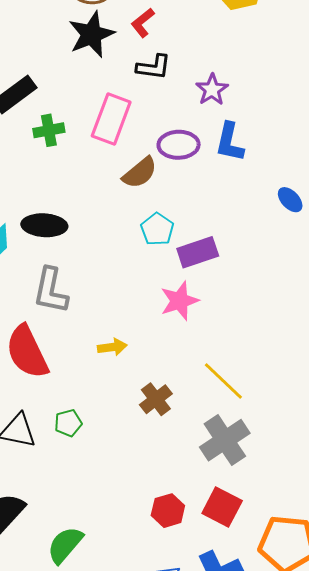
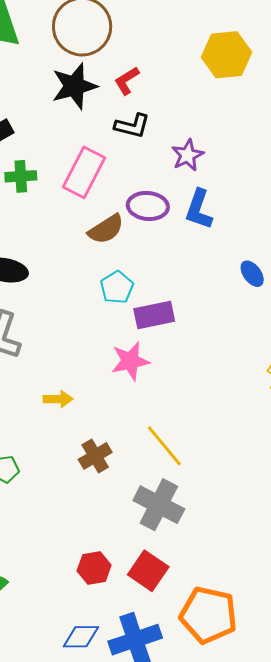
gray cross: (225, 440) -> (159, 505), turned -36

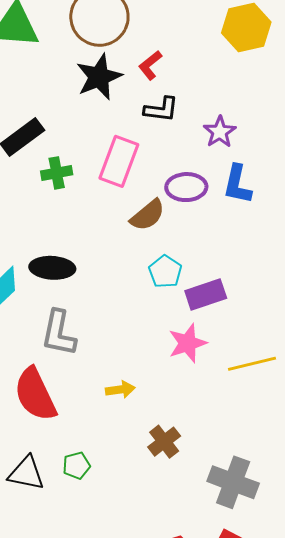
yellow line: (164, 446) -> (252, 364), moved, turned -57

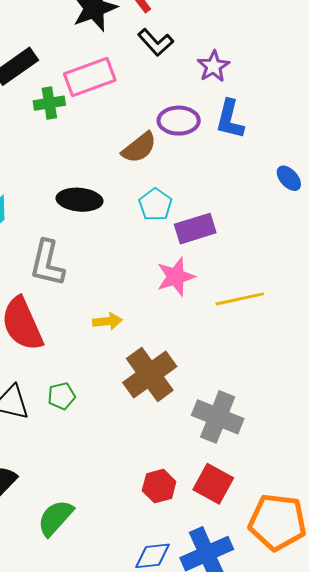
black L-shape: (161, 109) -> (156, 42), turned 39
pink rectangle: (119, 161) -> (90, 77), moved, turned 48
black ellipse: (52, 268) -> (80, 200), moved
brown cross: (164, 442) -> (150, 374), size x1.6

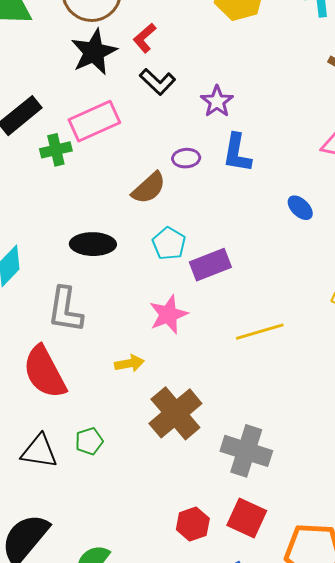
purple ellipse: (179, 121) -> (186, 158), size x0.7
pink star: (176, 277) -> (168, 315), moved

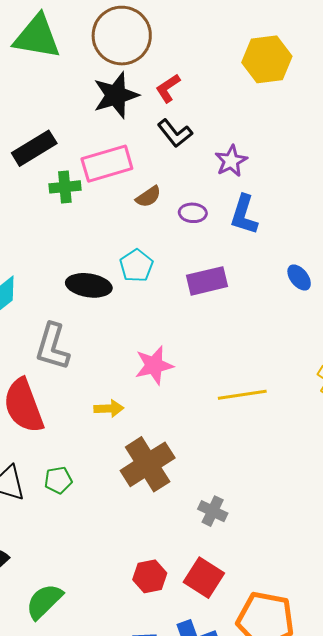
brown semicircle: (149, 188) -> (148, 197), moved, size x0.7
cyan pentagon: (169, 243) -> (136, 266), moved
purple rectangle: (210, 265) -> (207, 281), moved
gray cross: (246, 451) -> (213, 511), size x0.6

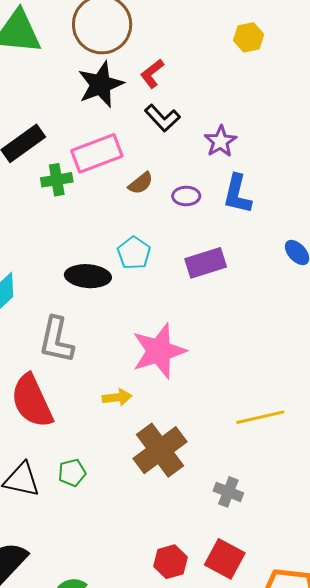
yellow hexagon: (267, 59) -> (249, 37), size x0.6
pink star: (154, 365) -> (159, 351), size x1.4
yellow line: (242, 395) -> (260, 417), moved

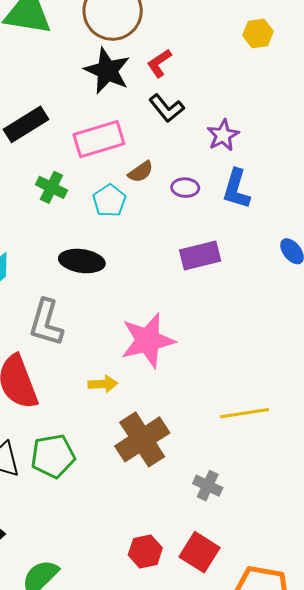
black star: (101, 84) -> (107, 71), turned -30
green cross: (57, 180) -> (51, 187), moved, turned 32
cyan pentagon: (134, 253) -> (109, 201), moved
green pentagon: (72, 473) -> (53, 456), size x1.6

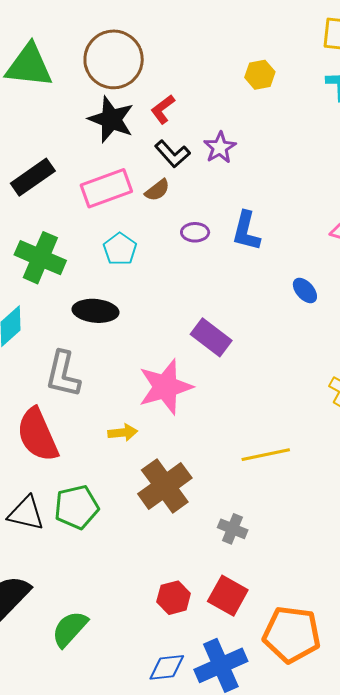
purple star: (223, 135) -> (220, 148), moved
brown semicircle: (141, 172) -> (157, 190), moved
green cross: (51, 187) -> (40, 258), moved, size x1.6
purple rectangle: (200, 256) -> (211, 337), moved, turned 54

